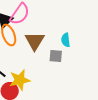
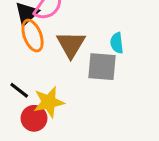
gray square: (56, 56) -> (102, 67), size x1.5

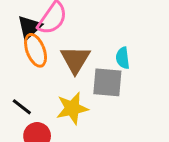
yellow star: (49, 102) -> (72, 108), moved

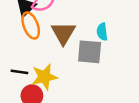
black line: (22, 107) -> (19, 72), turned -30
yellow star: (72, 108) -> (44, 77), moved

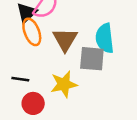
cyan semicircle: (102, 32) -> (105, 38), size x1.6
yellow star: (44, 77) -> (64, 84), moved

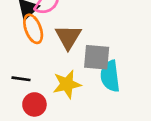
cyan semicircle: (105, 38) -> (110, 76), moved

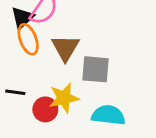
cyan semicircle: (110, 76) -> (108, 115), moved, turned 104
red circle: (34, 104) -> (45, 109), moved

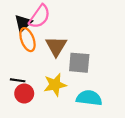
red circle: (45, 109) -> (24, 93), moved

